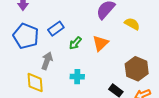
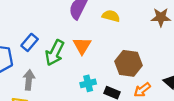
green arrow: (75, 43) -> (55, 53), size x1.6
cyan cross: (77, 77) -> (88, 83), moved

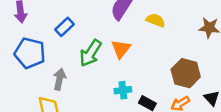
blue rectangle: (30, 42) -> (65, 27), moved
brown hexagon: (128, 63) -> (186, 73), moved

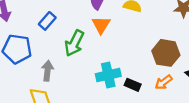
orange triangle: (121, 49) -> (101, 25), moved
cyan cross: (123, 90) -> (108, 75), size x1.5

